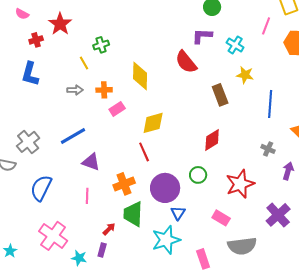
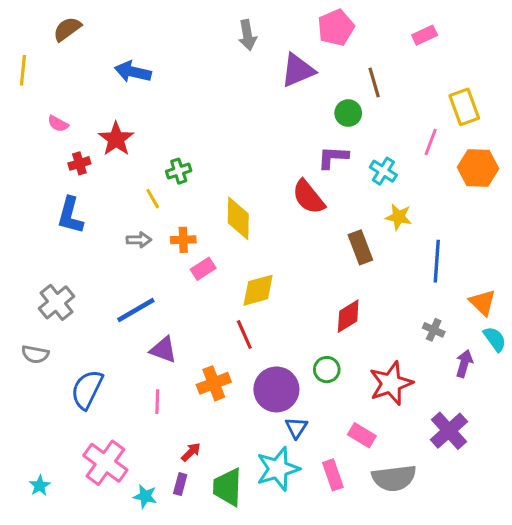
gray cross: (28, 142) -> (56, 302), moved
green trapezoid: (133, 214) -> (228, 487), moved
pink rectangle: (203, 259) -> (333, 475), moved

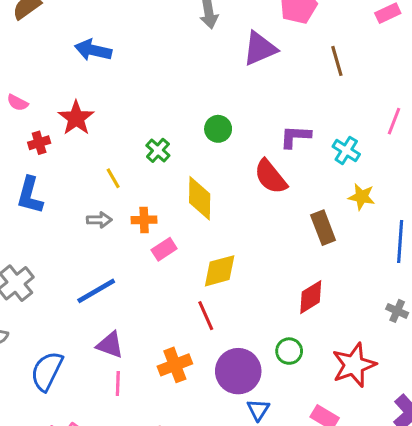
green circle: (348, 113) -> (218, 129), moved
green cross: (179, 171) -> (158, 150), moved, turned -30
purple triangle: (163, 350) -> (110, 345), moved

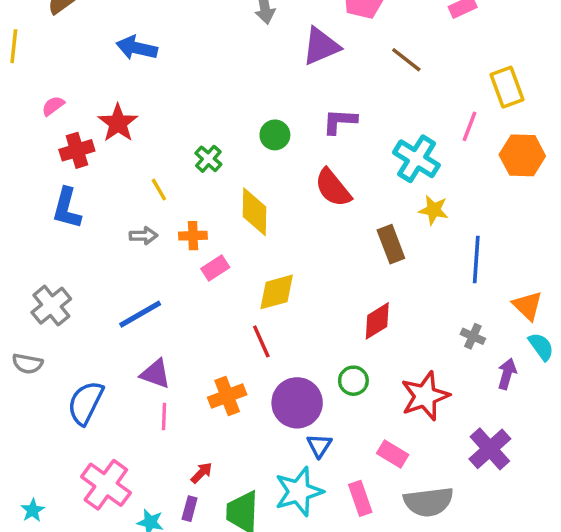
brown line: (337, 61) -> (406, 60), turned -36
pink semicircle: (17, 103) -> (53, 106), turned 115
purple L-shape: (295, 137) -> (340, 121), moved
red cross: (39, 143) -> (77, 150), size x1.4
cyan cross: (346, 150) -> (417, 159), size x1.5

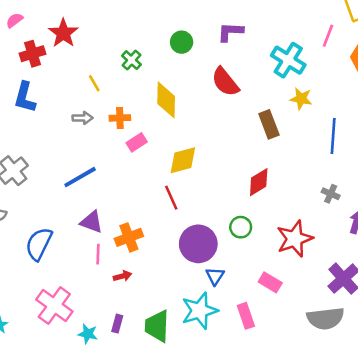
orange cross: (227, 396) -> (129, 237), moved
red arrow: (202, 473) -> (122, 276), moved, turned 30
gray semicircle: (428, 502) -> (325, 318), moved

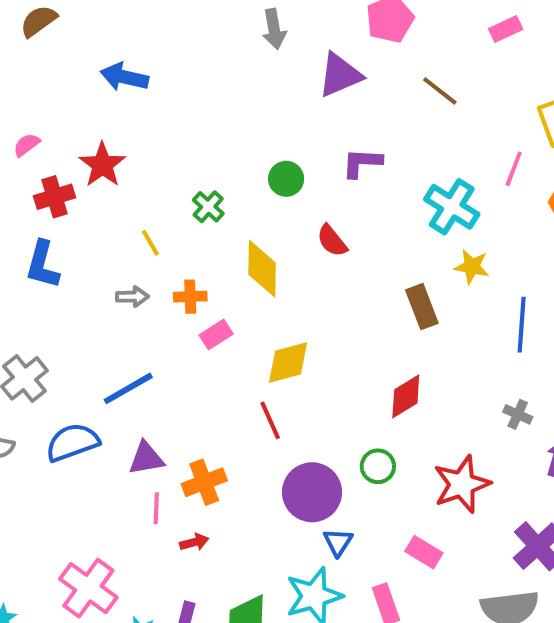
red semicircle: (225, 82) -> (332, 241), moved, size x0.7
purple triangle: (92, 222) -> (146, 458), turned -30
blue semicircle: (39, 244) -> (72, 442), moved, turned 44

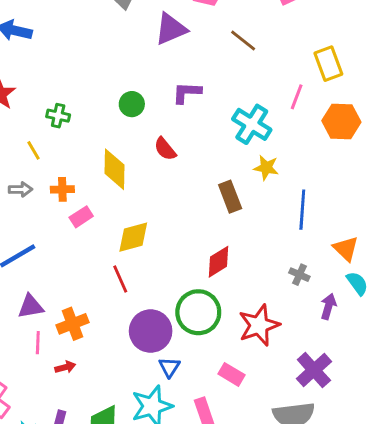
green cross: (208, 207) -> (58, 116), moved, turned -30
green circle: (378, 466) -> (198, 312), size x1.8

